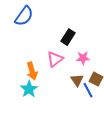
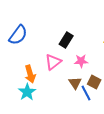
blue semicircle: (24, 16) -> (18, 35), moved

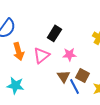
orange arrow: (30, 74) -> (18, 51), moved
cyan star: (27, 92) -> (15, 85), turned -30

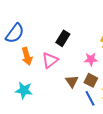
pink star: (69, 54) -> (91, 59), moved
blue line: (74, 86) -> (90, 98), moved

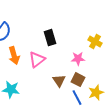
black rectangle: (63, 38) -> (50, 38), turned -49

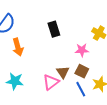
pink triangle: (37, 60) -> (51, 82), moved

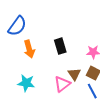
black rectangle: (54, 29) -> (60, 46), moved

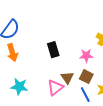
orange arrow: (29, 49) -> (12, 53), moved

